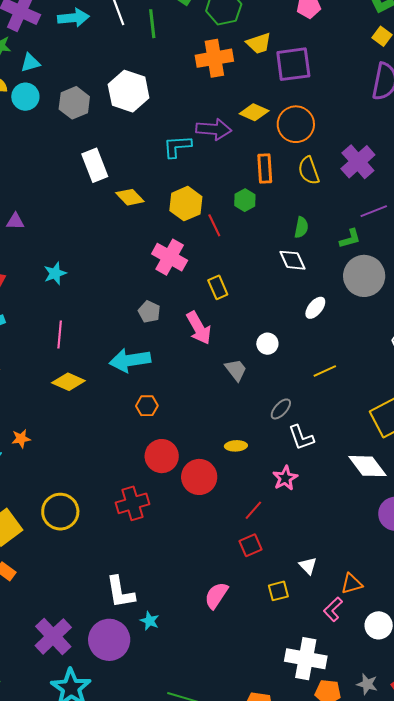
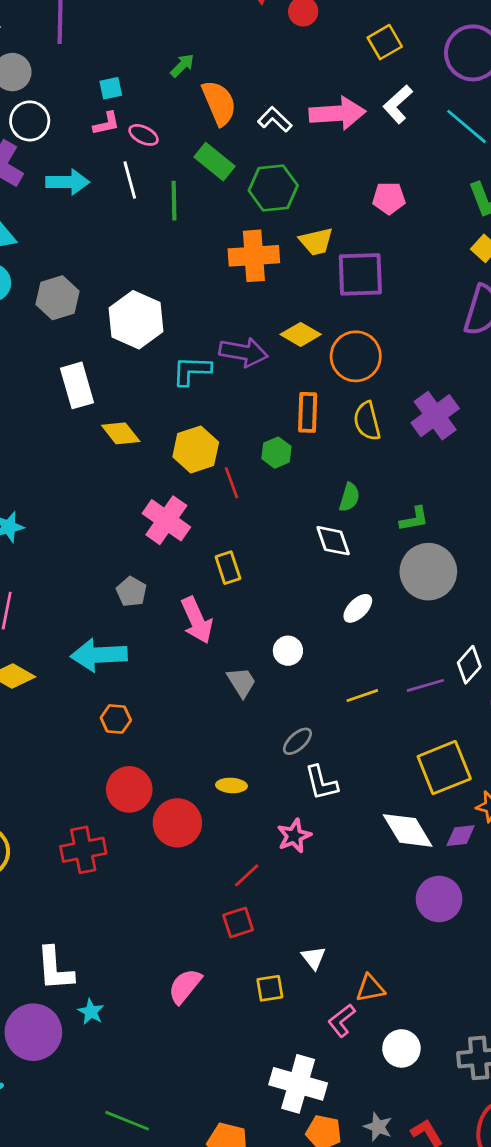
white hexagon: (129, 91) -> (136, 320), moved
purple line: (374, 211) -> (425, 685), moved

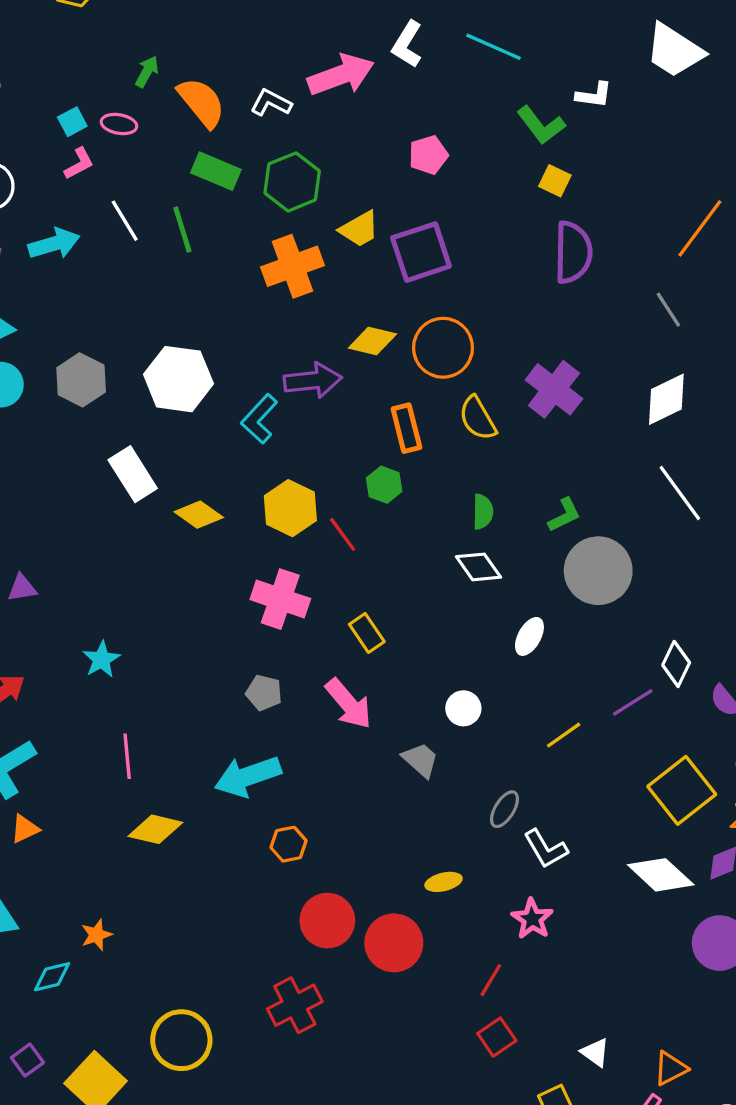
pink ellipse: (144, 135) -> (119, 124), moved
cyan L-shape: (192, 371) -> (259, 419), turned -33

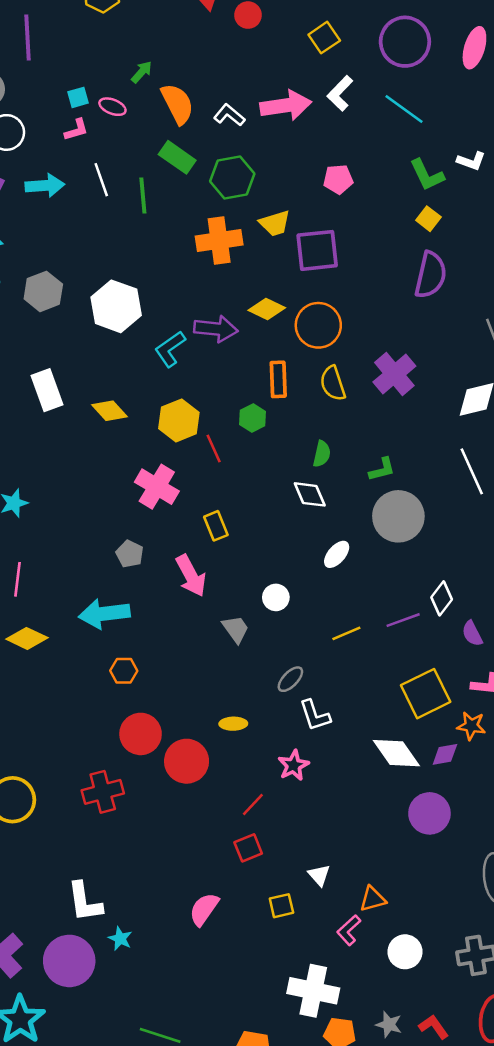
white rectangle: (133, 474) -> (47, 390), moved

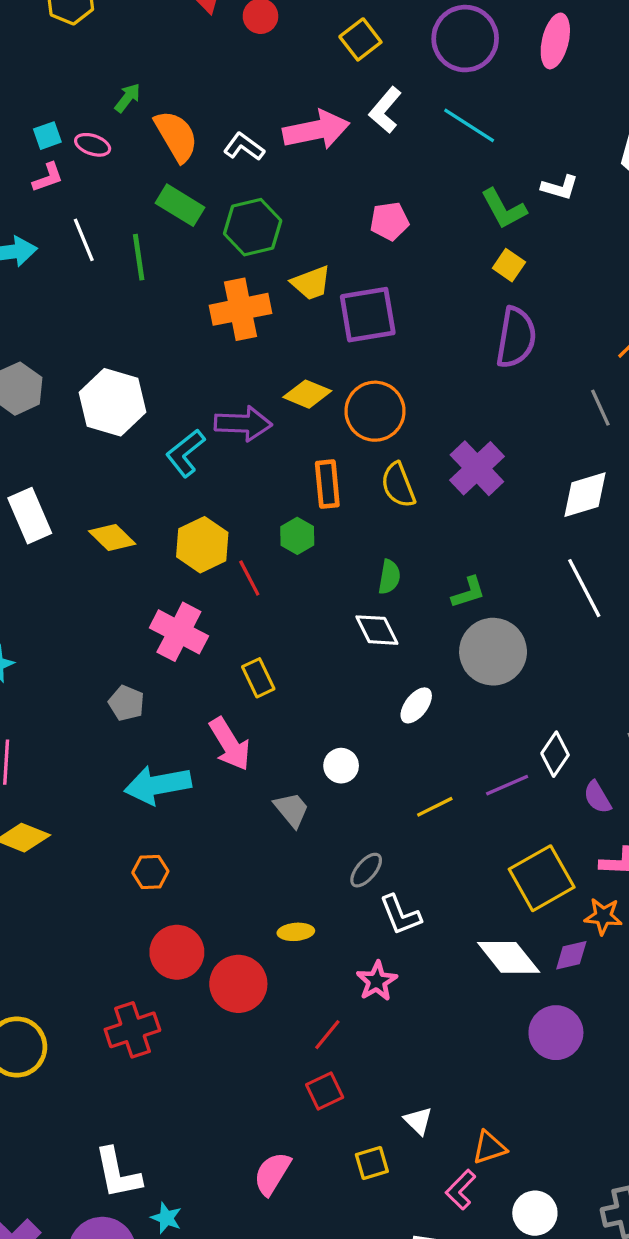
gray pentagon: (130, 554) -> (126, 703), moved
cyan arrow: (104, 614) -> (158, 785), moved

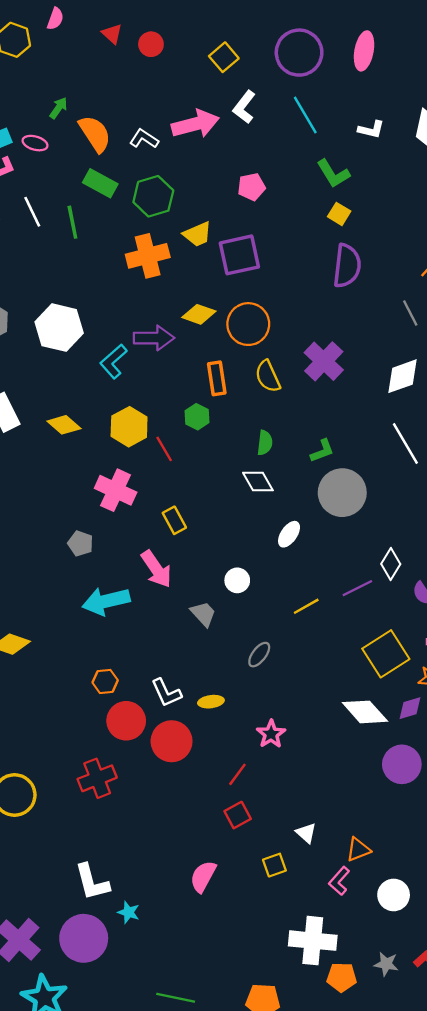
cyan line: (469, 125) -> (305, 115), turned 30
white L-shape: (560, 187) -> (371, 130), moved
orange hexagon: (150, 872) -> (105, 681), moved
white L-shape: (400, 915) -> (166, 693), moved

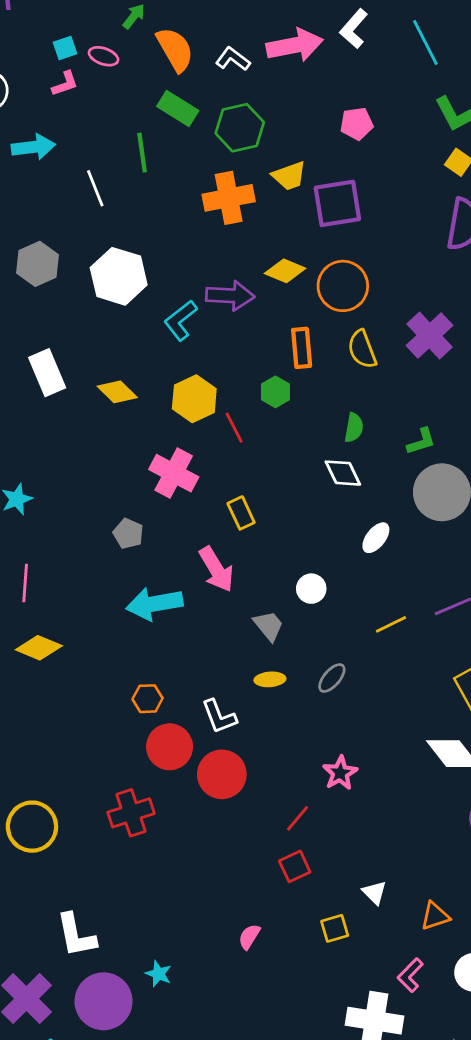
white line: (32, 212) -> (95, 188), moved
yellow ellipse: (211, 702) -> (270, 679), moved
pink semicircle: (203, 876) -> (249, 937), size x0.7
pink L-shape: (339, 881) -> (410, 975), moved
white L-shape: (92, 882) -> (76, 935), moved

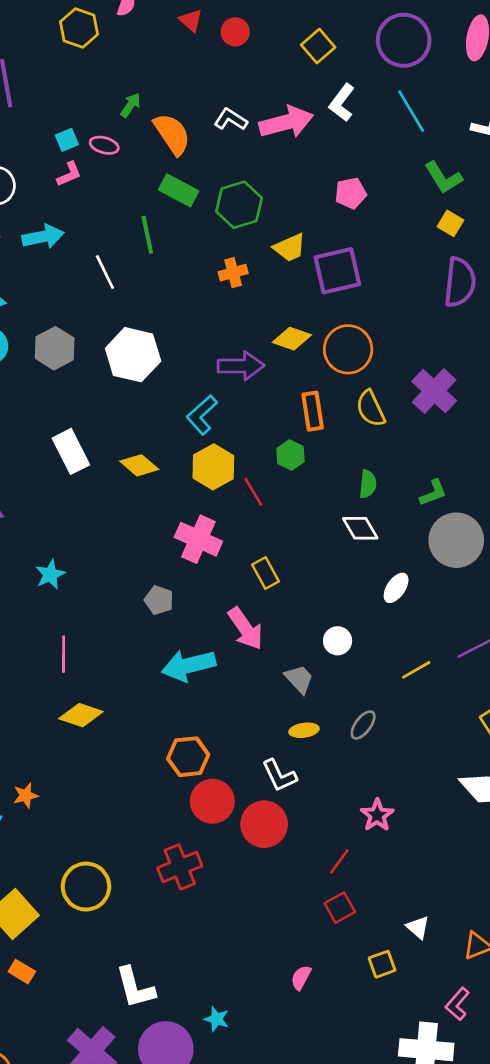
white L-shape: (233, 59) -> (231, 119), moved
orange cross: (229, 198) -> (233, 273), size x0.6
cyan L-shape: (181, 320) -> (202, 415), moved
orange hexagon: (148, 699) -> (188, 757), size x1.4
white L-shape: (219, 717) -> (279, 776), moved

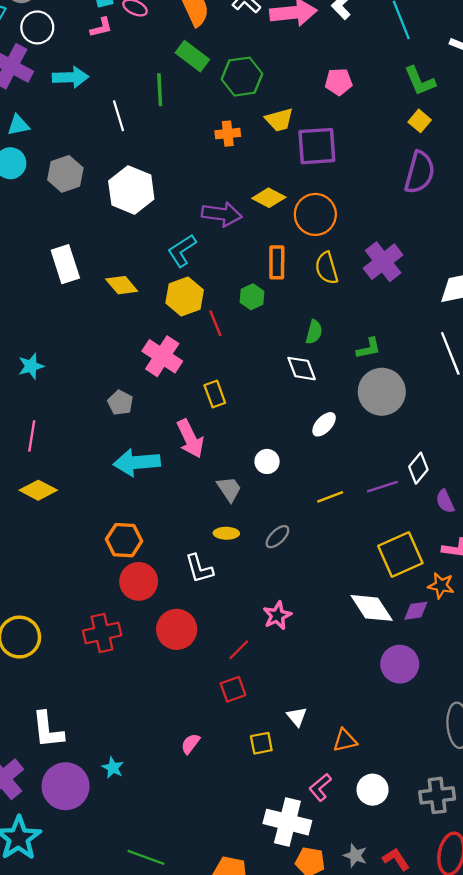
red circle: (264, 824) -> (177, 629), moved

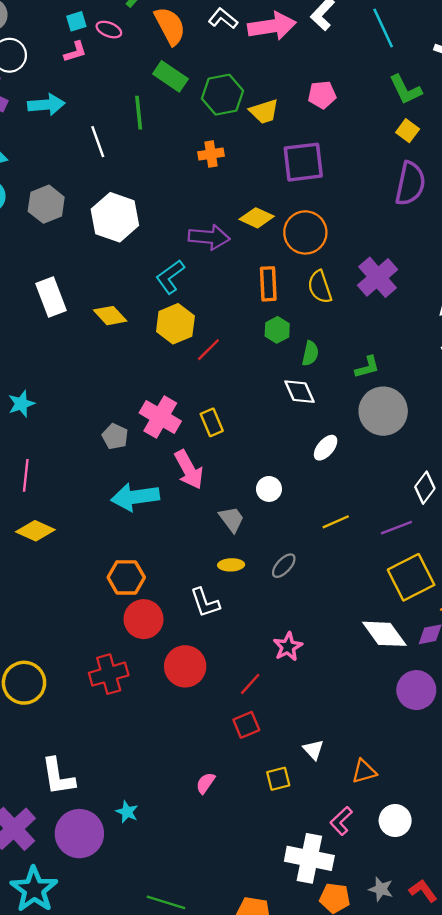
yellow trapezoid: (279, 120) -> (264, 111), moved
green hexagon: (252, 297) -> (277, 330), moved
red line: (215, 323) -> (208, 350), turned 70
pink cross: (162, 356) -> (160, 417), moved
purple line: (382, 487) -> (396, 528), moved

